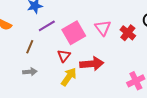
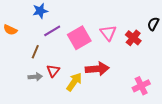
red triangle: (64, 56) -> (53, 71), moved

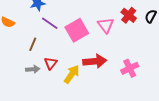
purple line: (52, 31) -> (50, 23), turned 66
red cross: (133, 38) -> (129, 15), moved
pink cross: (141, 86) -> (130, 68), moved

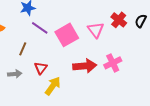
pink cross: (130, 68) -> (113, 63), moved
gray arrow: (33, 69) -> (15, 74), moved
yellow arrow: (72, 74) -> (53, 86), moved

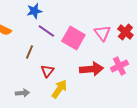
red cross: (119, 20) -> (125, 32), moved
pink square: (67, 35) -> (73, 38), turned -30
gray arrow: (15, 74) -> (22, 93), moved

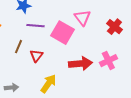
purple line: (46, 31) -> (35, 26), turned -30
pink triangle: (102, 33) -> (82, 18), moved
red triangle: (47, 71) -> (36, 56), moved

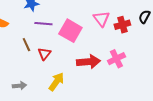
pink triangle: (82, 18) -> (101, 19), moved
red cross: (114, 27) -> (122, 25), turned 35
brown line: (18, 47) -> (26, 45), turned -48

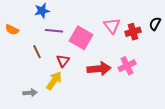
red triangle: (44, 54) -> (63, 61), moved
yellow arrow: (56, 82) -> (54, 81), moved

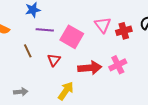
yellow arrow: (54, 81) -> (66, 91), moved

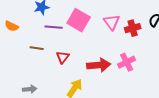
pink square: (72, 37) -> (79, 20), moved
brown line: (28, 51) -> (37, 48), turned -56

